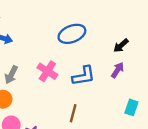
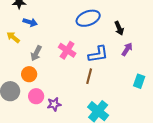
black arrow: (121, 46) -> (119, 28), moved, turned -72
brown line: (73, 113) -> (89, 76), moved

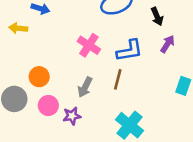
yellow arrow: (13, 37) -> (18, 28), turned -32
gray arrow: (36, 53) -> (85, 87), moved

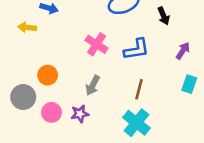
purple arrow: (167, 44) -> (183, 51), moved
brown line: (118, 79) -> (139, 89), moved
pink circle: (48, 105) -> (52, 112), moved

